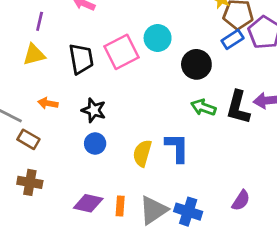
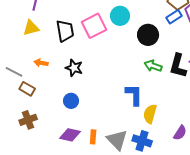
blue circle: (95, 144) -> (71, 101), moved
yellow semicircle: (142, 153) -> (150, 114), moved
brown cross: (30, 182) -> (28, 120), turned -30
gray triangle: (153, 210) -> (117, 140), turned -40

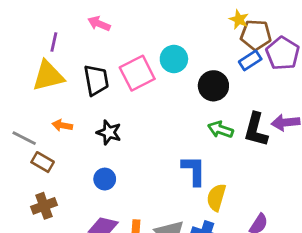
yellow triangle: (31, 28) -> (48, 76), size x1.4

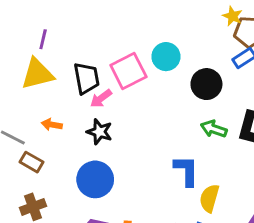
pink arrow: (99, 24) -> (101, 98), moved, turned -60
blue circle: (105, 179) -> (95, 179), size x1.6

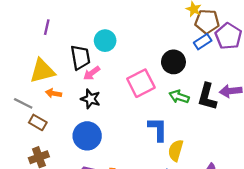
cyan circle: (166, 57) -> (105, 41), moved
pink square: (128, 71) -> (141, 83), moved
yellow triangle: (37, 74) -> (42, 71), moved

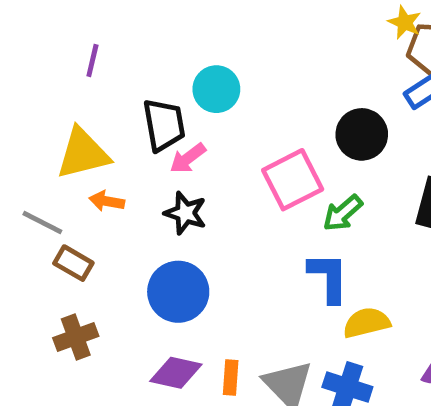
green arrow: (179, 97) -> (343, 213), moved, turned -60
yellow semicircle: (176, 150) -> (367, 323), turned 60

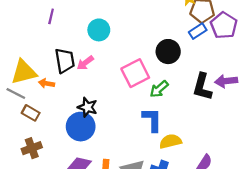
purple line: (92, 61) -> (51, 16), moved
black trapezoid: (164, 125) -> (65, 61), moved
yellow triangle: (83, 153) -> (24, 72), moved
black star: (185, 213) -> (87, 107), moved

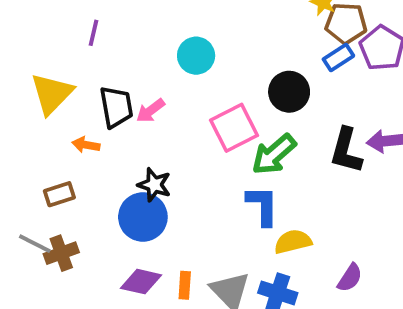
cyan circle: (99, 30) -> (196, 56), moved
yellow triangle: (24, 72) -> (52, 94), moved, turned -32
green arrow: (159, 89) -> (274, 154), size x1.4
gray line: (16, 94) -> (35, 244), moved
brown rectangle: (31, 113) -> (59, 194), turned -48

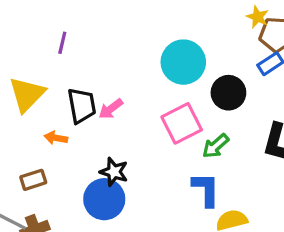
cyan circle: (196, 56) -> (183, 62), moved, size x1.4
green arrow: (274, 154) -> (216, 146), size x0.7

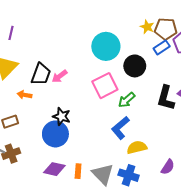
yellow star: (258, 17) -> (147, 27), moved
purple line: (62, 43) -> (11, 33), moved
black trapezoid: (82, 106) -> (41, 74), turned 30
blue L-shape: (206, 189) -> (120, 128), turned -130

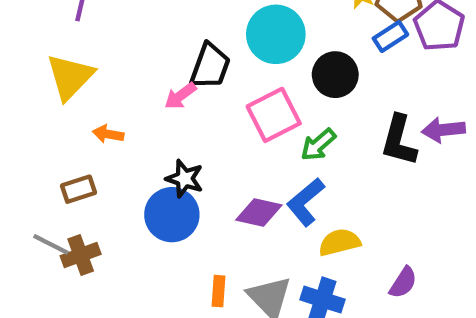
black trapezoid: (41, 74) -> (210, 66), moved
purple diamond: (54, 169) -> (259, 213), moved

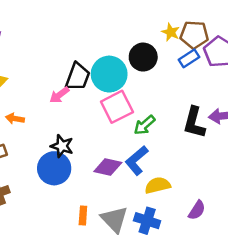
cyan circle: (276, 34) -> (109, 74), moved
black circle: (335, 75) -> (143, 57), moved

